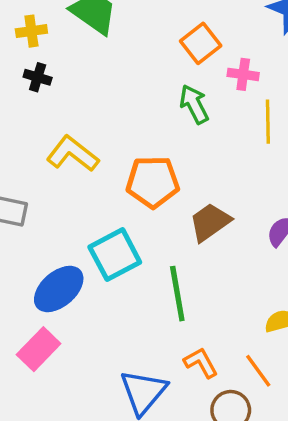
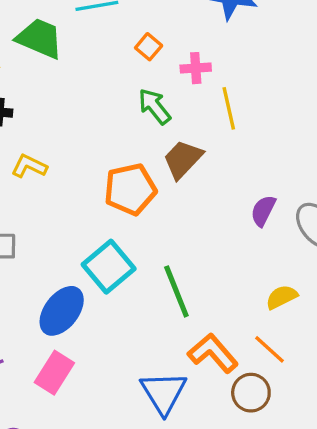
orange square: (201, 43) -> (149, 47), size x0.7
yellow L-shape: (73, 154) -> (29, 166), moved, size x0.7
brown trapezoid: (210, 222) -> (183, 159), moved
orange L-shape: (201, 363) -> (213, 353), size x1.4

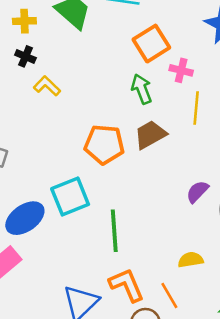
orange square: (149, 47) -> (151, 44), size x1.8
yellow L-shape: (29, 166) -> (47, 86), moved

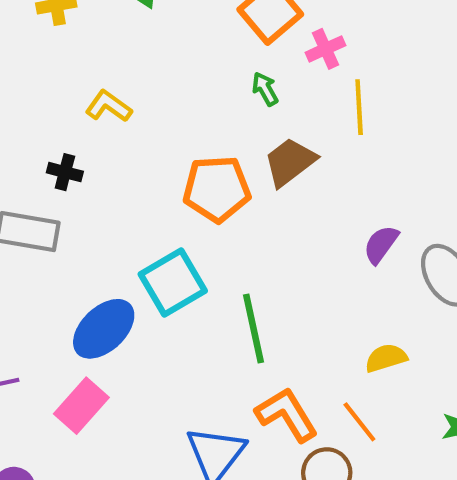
black cross: (25, 56) -> (65, 172), moved
pink cross: (181, 70) -> (325, 49), turned -30
green arrow: (142, 89) -> (265, 89), size x0.7

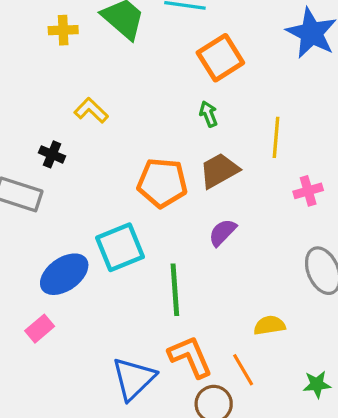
pink cross: (325, 49) -> (308, 191), moved
purple semicircle: (381, 244) -> (222, 232), moved
pink rectangle: (81, 406) -> (40, 329), size x0.7

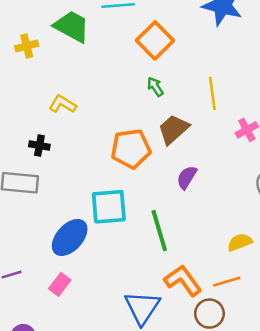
cyan square: (120, 247) -> (109, 207), turned 30
orange line: (243, 370) -> (227, 282), turned -64

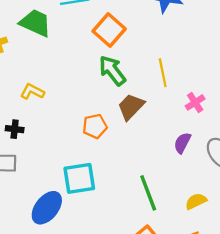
green arrow: (155, 87) -> (112, 70), size x1.8
orange pentagon: (131, 149) -> (95, 126), size x0.7
purple semicircle: (187, 177) -> (182, 143), moved
green line: (159, 231) -> (148, 193), moved

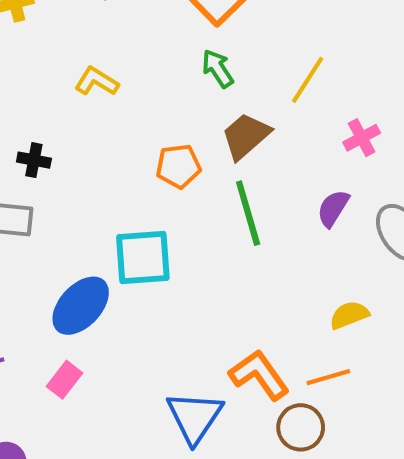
green arrow: (112, 70) -> (218, 69), size x0.7
yellow line: (163, 73) -> (308, 80), turned 40
yellow L-shape: (32, 92) -> (97, 81), moved
green line: (148, 193) -> (248, 213), moved

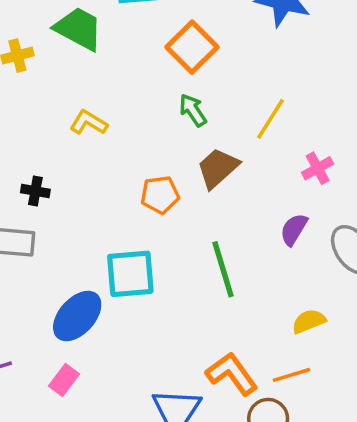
green line: (248, 213) -> (223, 269), moved

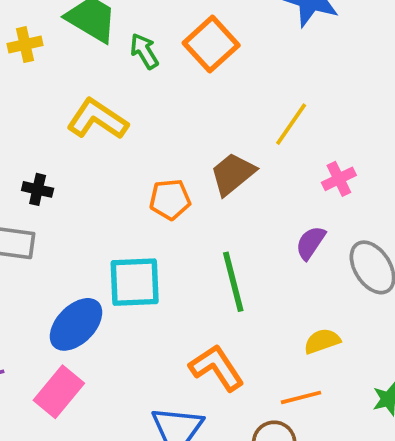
green arrow: (193, 110) -> (144, 51), moved
yellow L-shape: (89, 123) -> (97, 119), size x1.5
orange L-shape: (232, 374) -> (217, 368), moved
pink rectangle: (64, 380) -> (59, 392), size x1.5

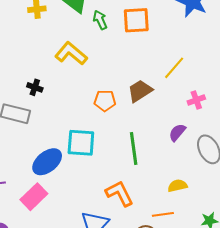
orange square: (211, 44) -> (136, 20), turned 32

